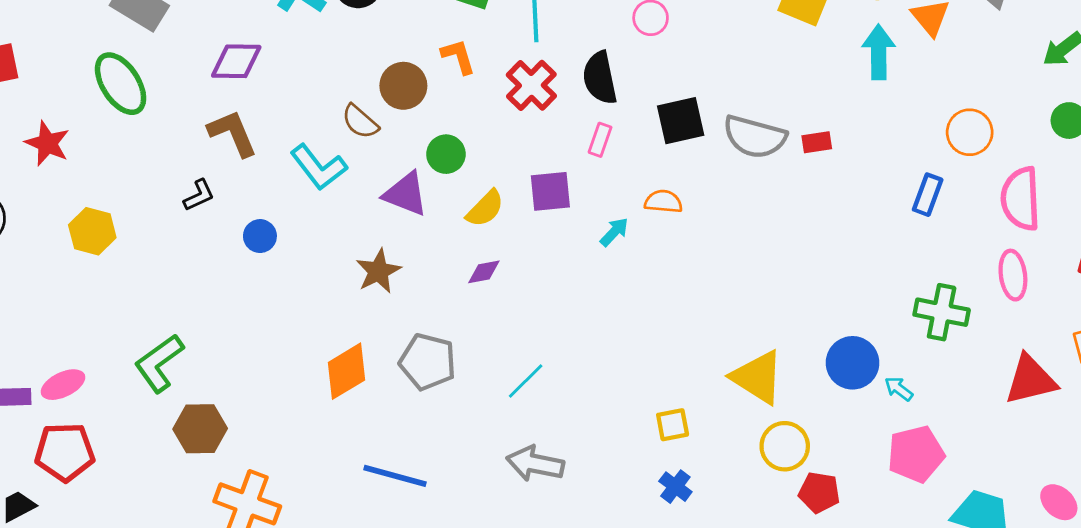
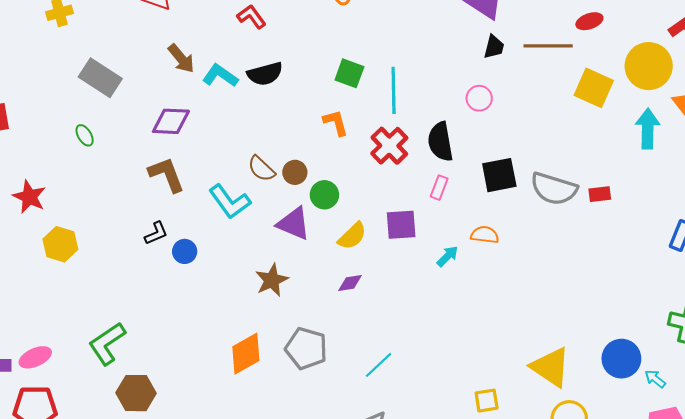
green ellipse: (121, 84) -> (85, 135), size x0.5
brown circle: (403, 86) -> (295, 172), moved, size x0.7
red star: (47, 143) -> (29, 197), moved
black L-shape: (199, 195) -> (156, 233), moved

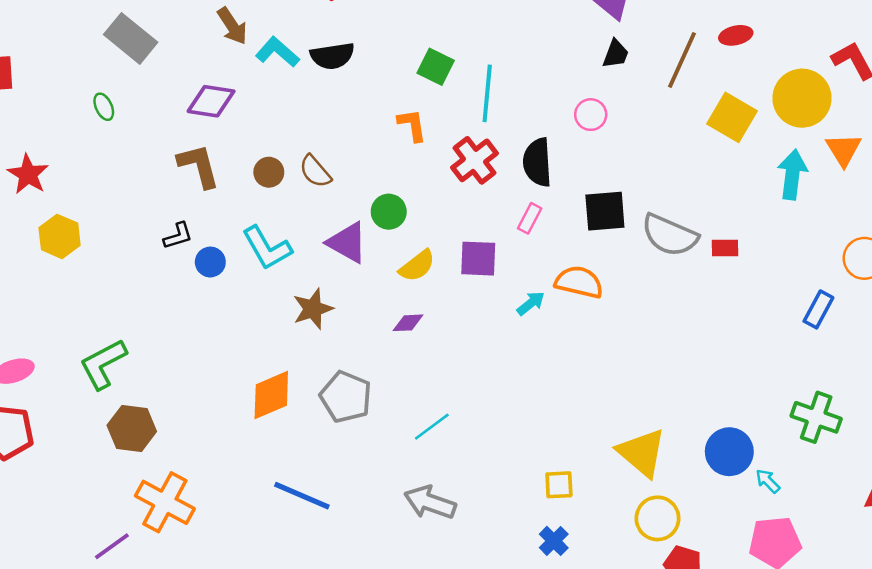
brown line: (548, 46) -> (682, 60), turned -72
brown circle: (295, 172) -> (269, 172), moved
cyan L-shape: (230, 202) -> (267, 248), moved
orange semicircle: (485, 235) -> (579, 282), size x1.4

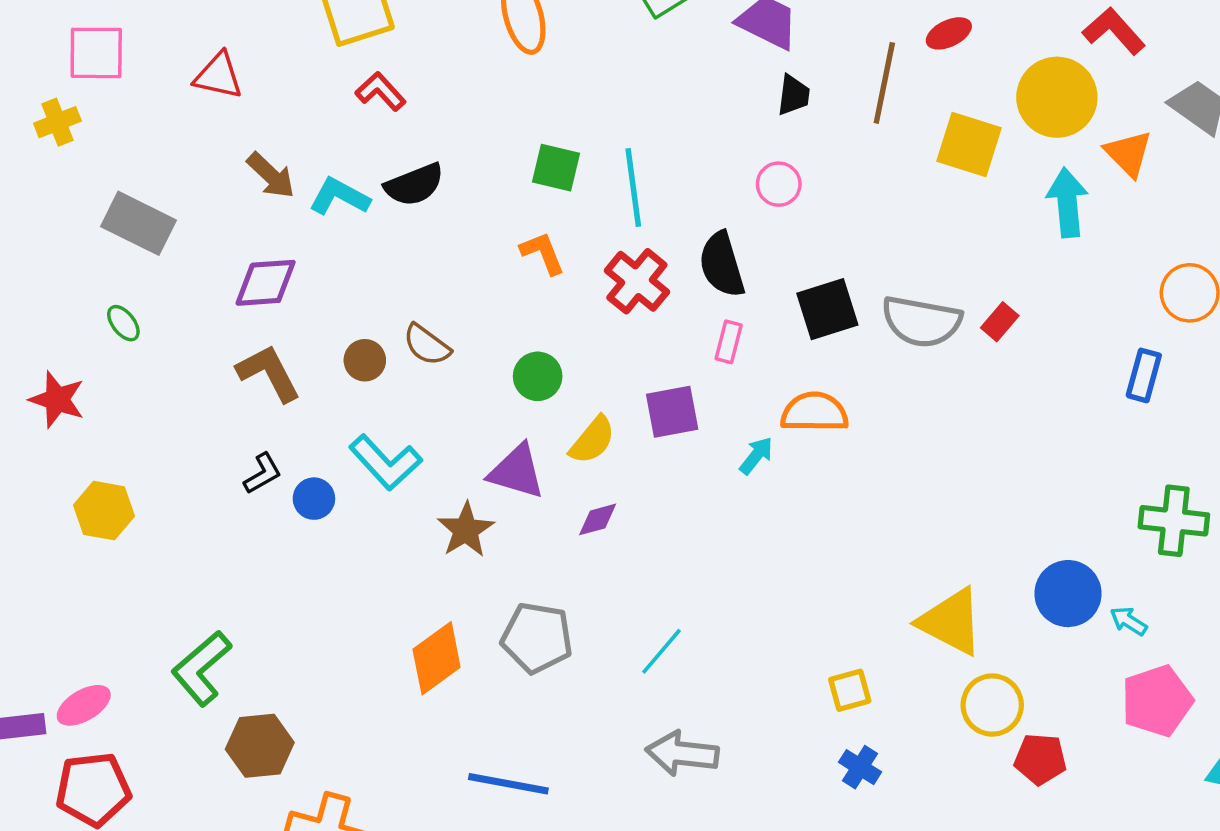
red star: (28, 174) -> (57, 400), moved
purple triangle: (347, 243) -> (517, 472), moved
red rectangle: (725, 248) -> (1000, 322), turned -36

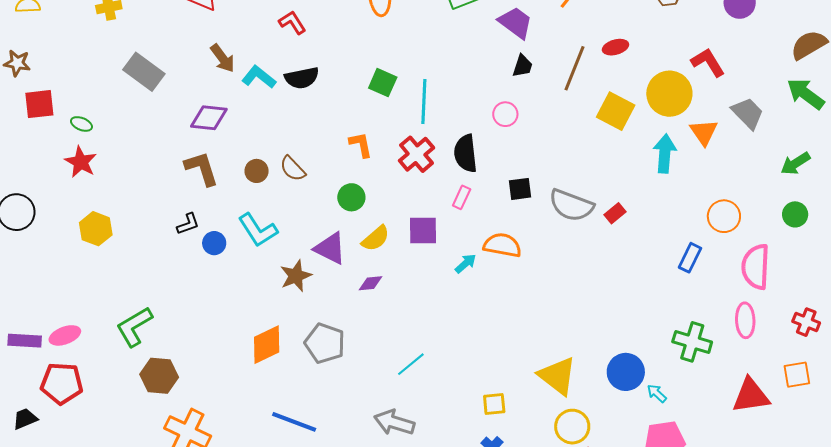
orange L-shape: (543, 253) -> (361, 145), moved
black square: (827, 309) -> (520, 189), size x0.7
green ellipse: (123, 323) -> (81, 124), moved, turned -40
cyan line: (661, 651) -> (411, 364), moved

